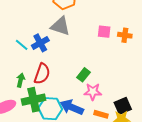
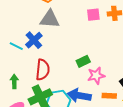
green rectangle: (83, 75) -> (83, 61), turned 40
green arrow: (21, 80) -> (14, 81), moved

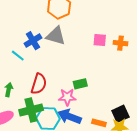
blue cross: (34, 40) -> (33, 41), moved
pink star: (96, 76) -> (67, 97), moved

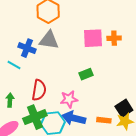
pink square: (100, 40) -> (93, 38), size x1.5
blue cross: (33, 41) -> (27, 48), turned -30
green rectangle: (80, 84) -> (86, 74), moved

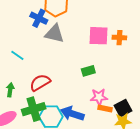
blue cross: (27, 48) -> (39, 18), moved
red semicircle: (39, 90) -> (40, 83), turned -135
pink star: (69, 99) -> (99, 97), moved
orange rectangle: (104, 120) -> (105, 109), moved

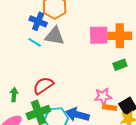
orange cross: (119, 38) -> (120, 36), size x1.6
cyan line: (17, 55) -> (35, 42), moved
green rectangle: (88, 71) -> (120, 65), moved

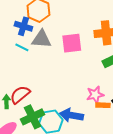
pink square: (99, 35) -> (72, 43), moved
red semicircle: (43, 86) -> (20, 95), moved

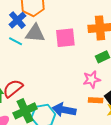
blue cross: (23, 26) -> (17, 20), turned 30
pink star: (95, 95) -> (92, 79), moved

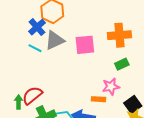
gray triangle: (35, 33) -> (55, 40), turned -30
orange rectangle: (96, 100) -> (98, 99), moved

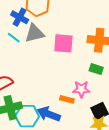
blue cross: (37, 27) -> (20, 17), turned -30
green rectangle: (122, 64) -> (96, 69), turned 32

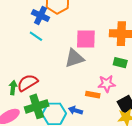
gray triangle: (35, 33) -> (74, 58), moved
blue arrow: (49, 114) -> (75, 110), size x0.6

